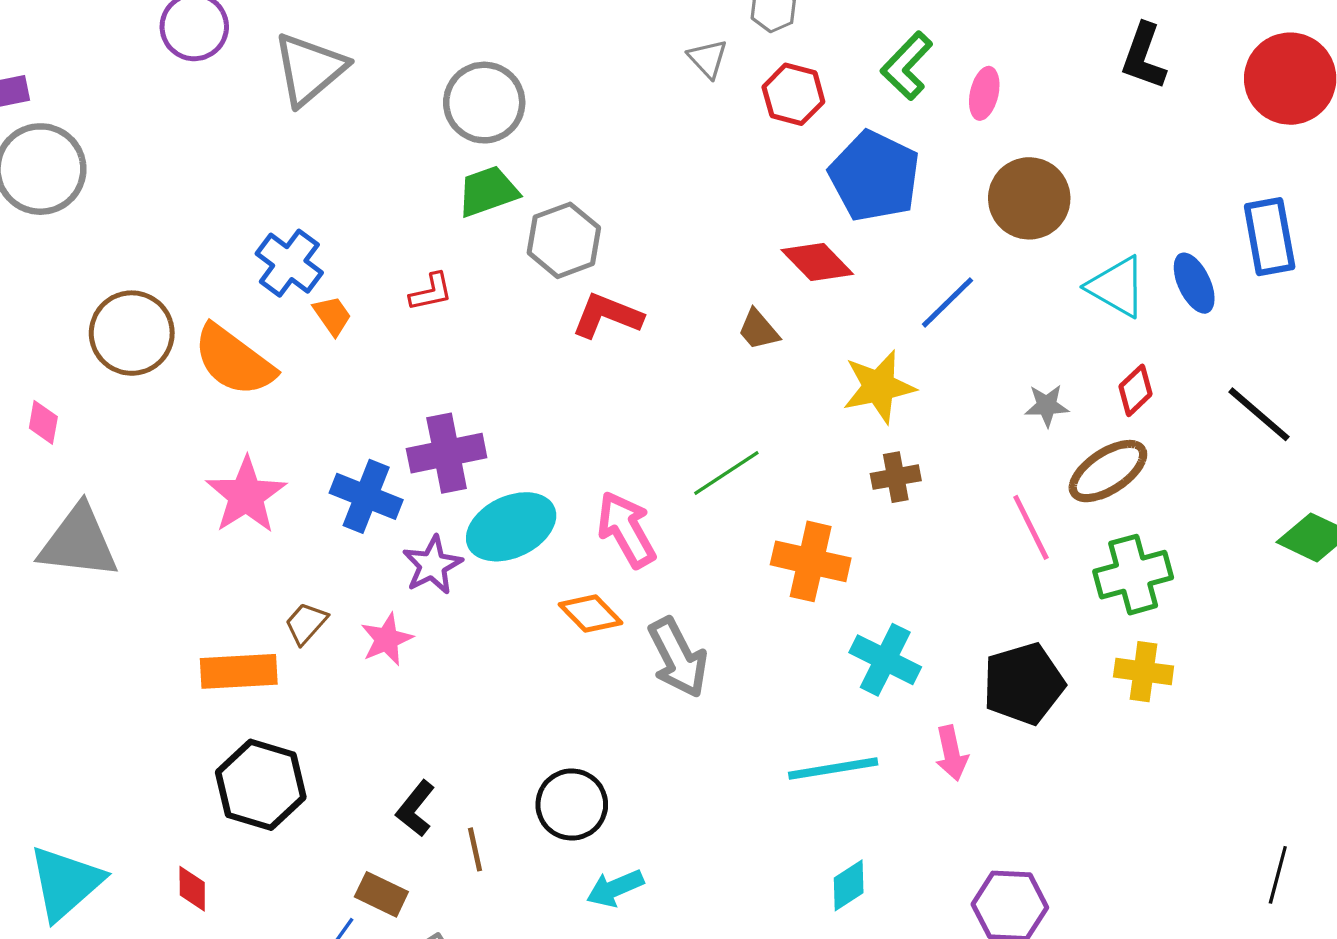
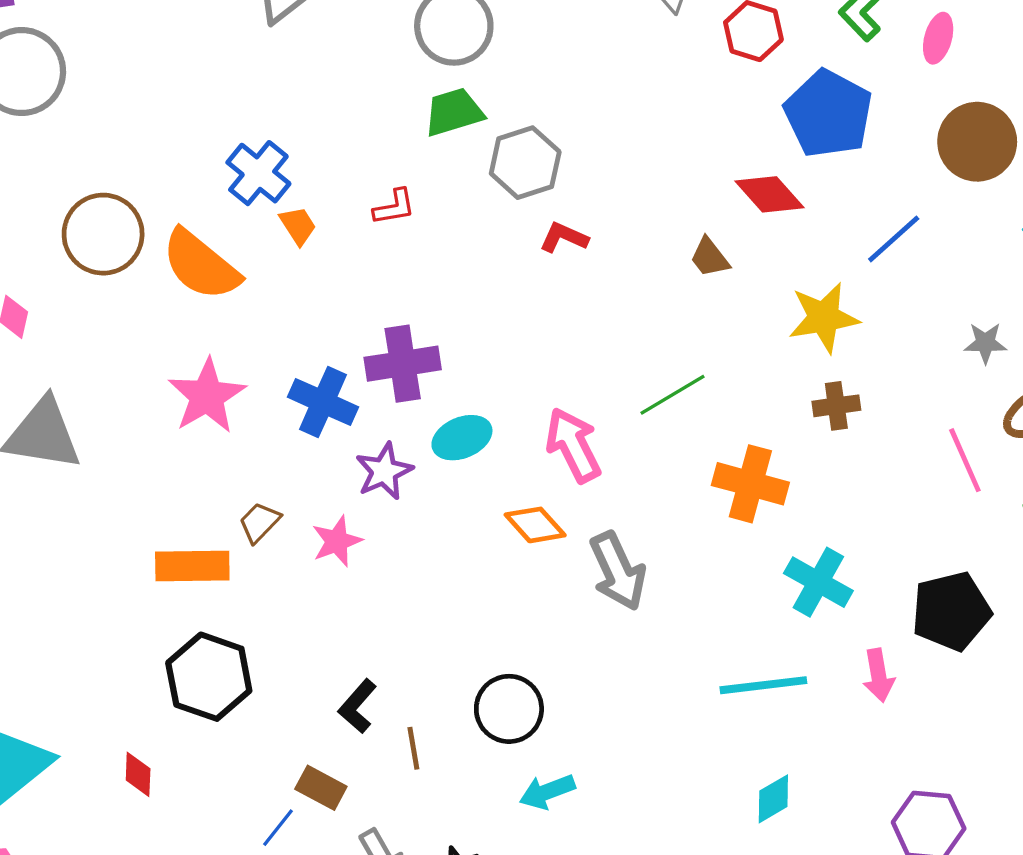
red L-shape: (607, 316) -> (564, 237), size x0.7
cyan ellipse: (511, 527) -> (462, 438), size x0.7

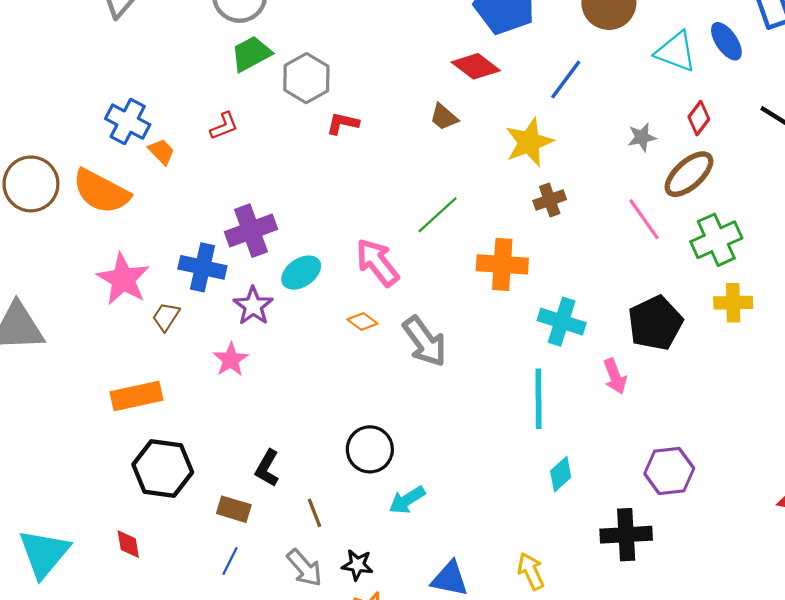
brown trapezoid: (259, 522) -> (166, 317), moved
orange diamond: (535, 525) -> (362, 322), size x0.7
cyan line: (763, 685) -> (538, 399), turned -72
brown line: (413, 748) -> (314, 513), moved
brown rectangle: (321, 788) -> (234, 509), moved

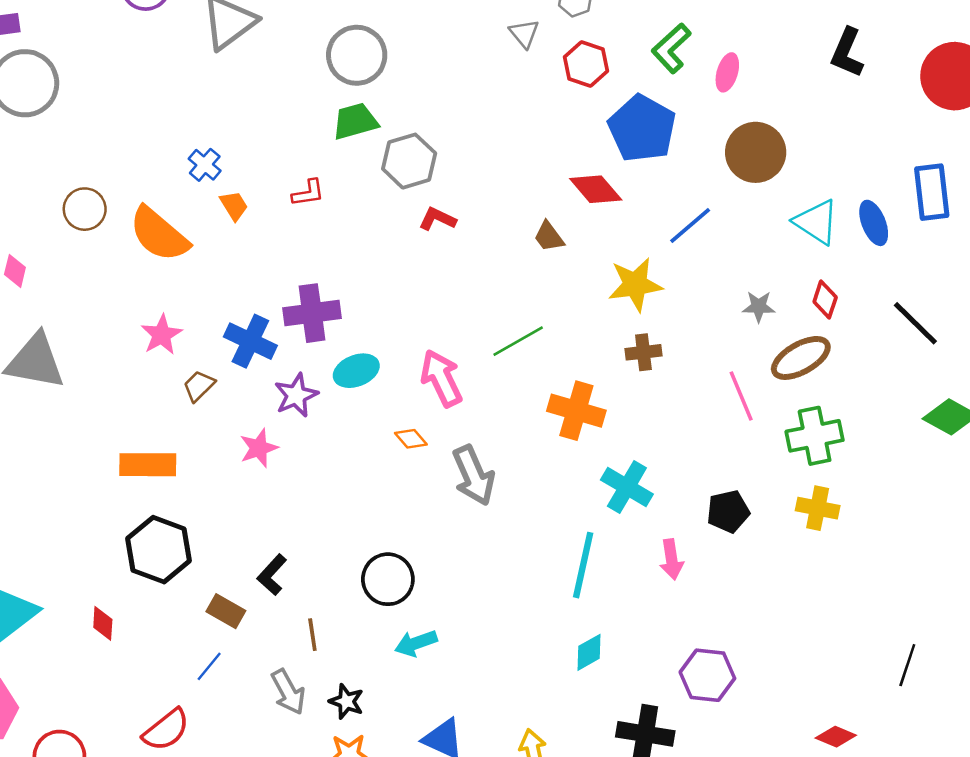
red diamond: (699, 118) -> (825, 299), turned -32
blue cross: (128, 122) -> (205, 165), size x0.7
brown circle: (31, 184) -> (85, 209), size x0.7
pink star: (123, 279) -> (162, 335), size x0.7
black pentagon: (655, 323) -> (728, 511), size x0.7

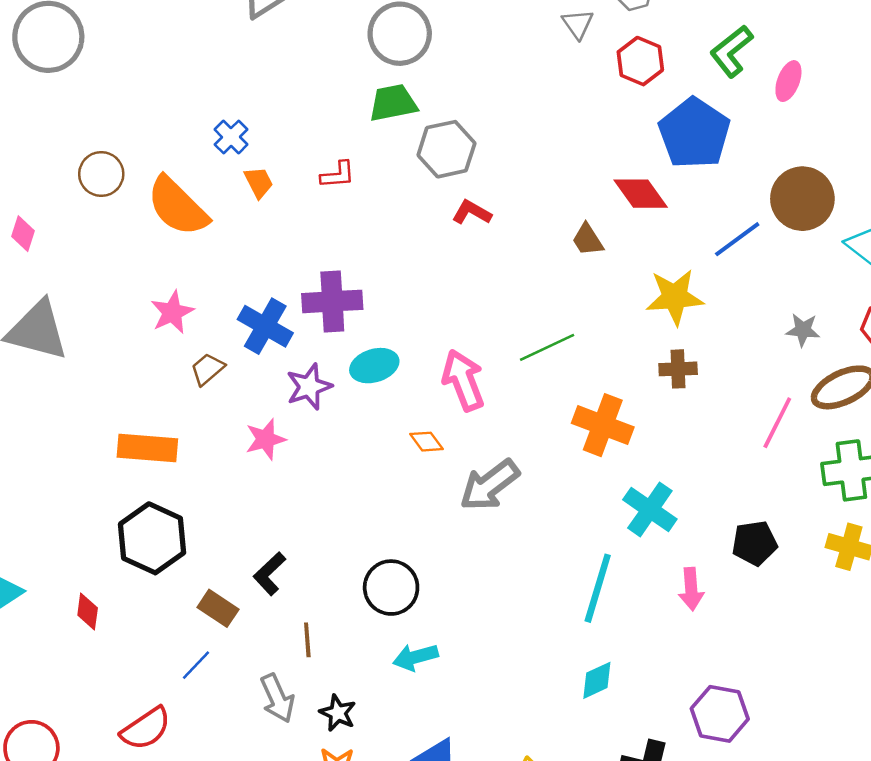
brown circle: (756, 152) -> (802, 199), moved
pink line: (741, 396) -> (777, 423), turned 45
gray arrow: (474, 475) -> (489, 485), turned 72

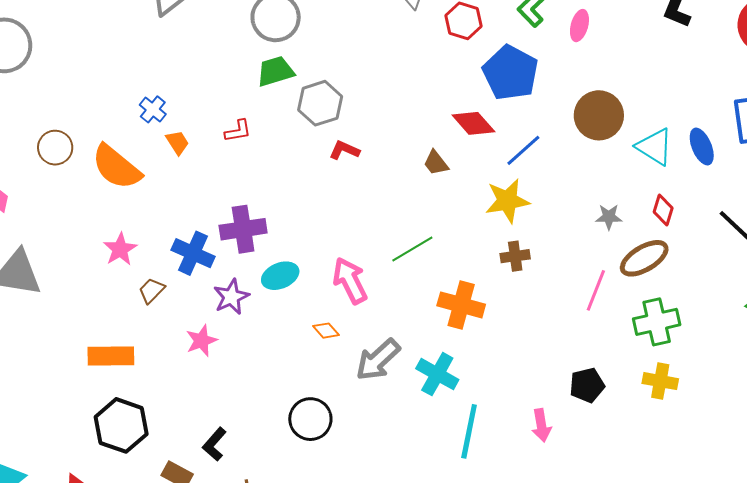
blue line: (737, 239) -> (523, 150), moved
cyan cross: (650, 509) -> (437, 374), moved
black circle: (391, 588) -> (310, 419), moved

